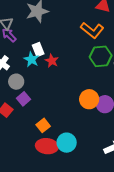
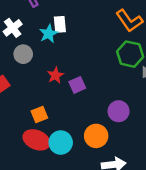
red star: (52, 61) -> (55, 75), moved
purple square: (24, 99) -> (77, 85), moved
orange circle: (89, 99) -> (96, 136), moved

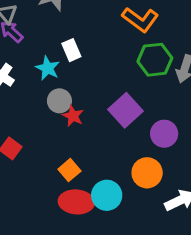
white rectangle: (60, 24) -> (71, 50), moved
gray circle: (23, 54) -> (59, 101), moved
purple square: (77, 85) -> (126, 110), moved, size x1.5

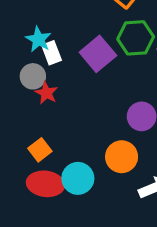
white rectangle: (71, 50) -> (52, 53), moved
cyan star: (48, 68) -> (38, 39), moved
purple square: (126, 110) -> (98, 54), moved

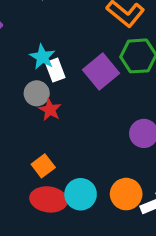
orange circle: (122, 157) -> (126, 194), moved

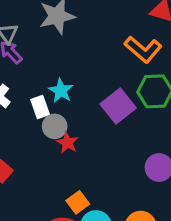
white rectangle: (55, 70) -> (40, 107), moved
orange square: (43, 166) -> (78, 202), moved

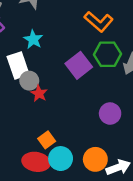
cyan star: (61, 91) -> (33, 39), moved
white rectangle: (40, 107) -> (18, 65), size x1.5

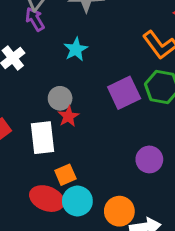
white rectangle: (18, 65) -> (42, 138), moved

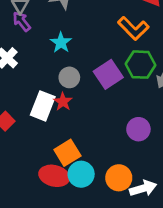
gray circle: (60, 98) -> (69, 77), moved
white rectangle: (42, 138) -> (43, 106), moved, turned 36
orange square: (65, 175) -> (67, 153), size x1.4

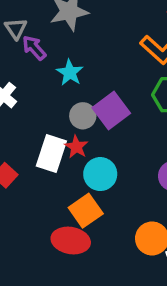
purple arrow: (22, 21) -> (34, 48), moved
purple square: (108, 74) -> (111, 110), moved
cyan circle: (81, 174) -> (100, 174), moved

